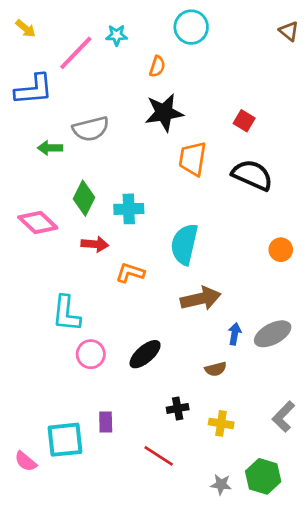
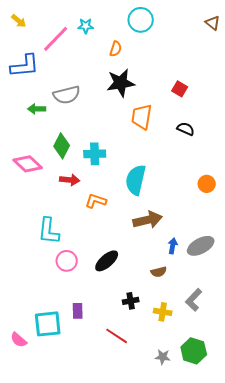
black semicircle: (252, 175) -> (186, 129), size x0.6
gray L-shape: (283, 417) -> (194, 300), moved

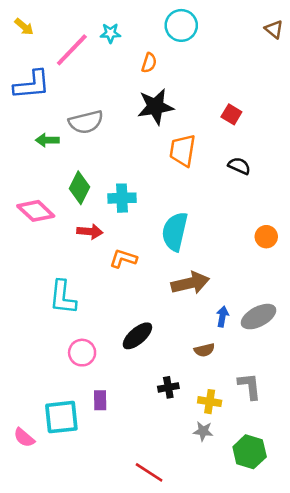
pink circle: (67, 261) -> (82, 353), moved
gray L-shape: (194, 300) -> (250, 386), turned 130
red line: (117, 336) -> (149, 472), moved
gray star: (163, 357) -> (203, 431), moved

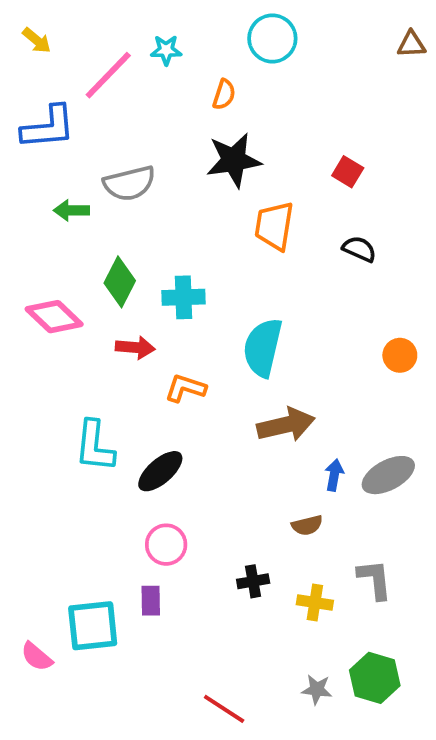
brown triangle: (274, 29) -> (411, 44), turned -42
black ellipse: (137, 336) -> (160, 471), moved
pink circle: (82, 353) -> (166, 545), moved
gray star: (203, 431) -> (317, 689), moved

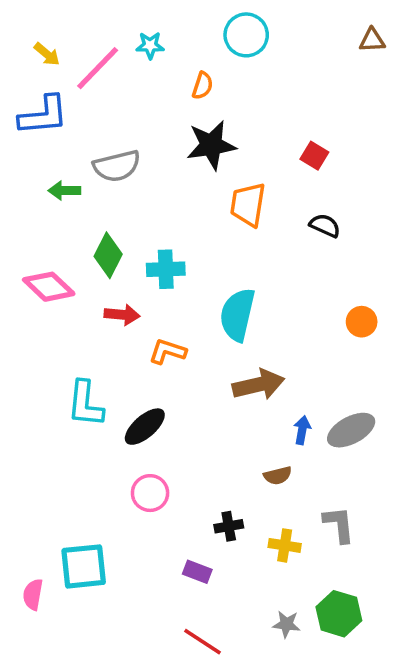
yellow arrow: (37, 40) -> (47, 54), moved
purple rectangle: (151, 601) -> (197, 572), moved, turned -68
pink semicircle: (37, 657) -> (33, 594), turned 60

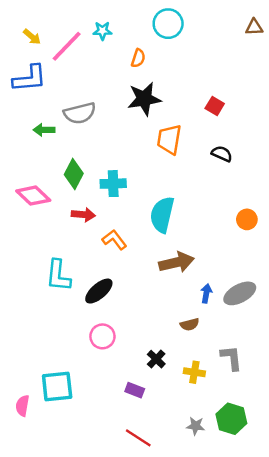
orange L-shape: (168, 351) -> (114, 240), turned 35
black cross: (229, 526) -> (156, 359), turned -36

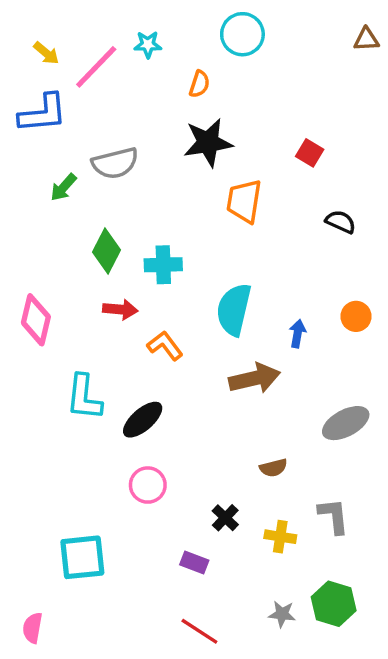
green arrow: (44, 130) -> (63, 187), turned -48
black semicircle: (222, 154) -> (341, 222), moved
pink diamond: (33, 196) -> (36, 320), moved, turned 60
blue arrow: (206, 293) -> (297, 334), moved
pink semicircle: (22, 406) -> (32, 628), moved

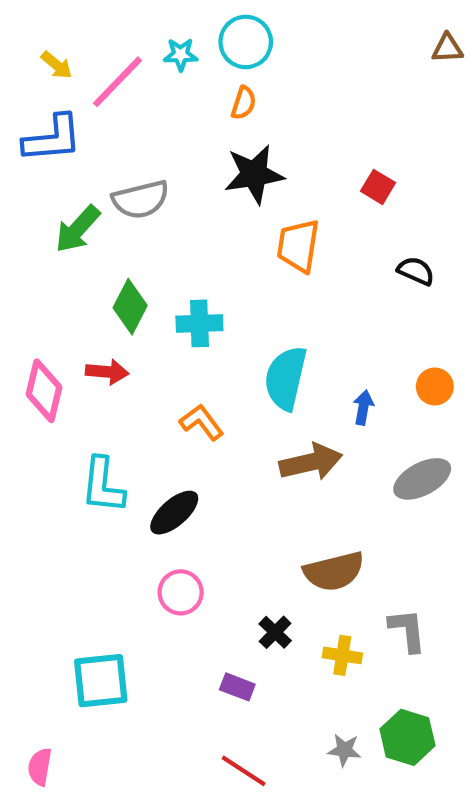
cyan circle: (242, 34) -> (246, 42), moved
green arrow: (63, 187) -> (78, 229), size x1.4
red arrow: (120, 310) -> (107, 372), moved
gray ellipse: (346, 423) -> (422, 479), moved
brown semicircle: (273, 468) -> (334, 571), size x1.8

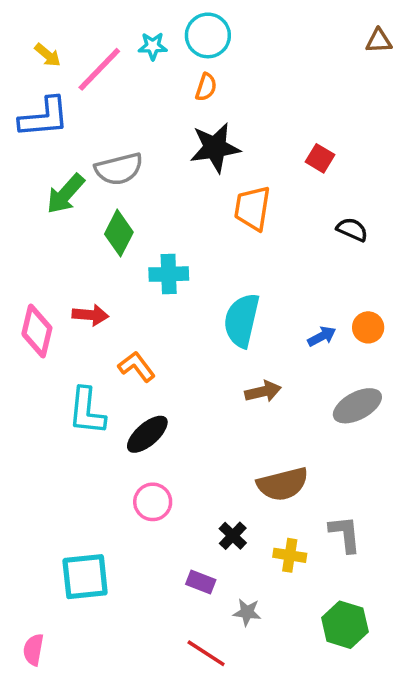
green diamond: (130, 307) -> (119, 233), moved
blue arrow: (363, 408) -> (322, 336), moved, turned 52
orange L-shape: (202, 422) -> (137, 367), moved
brown arrow: (311, 462) -> (263, 392), size x0.7
gray star: (344, 750) -> (247, 612), moved

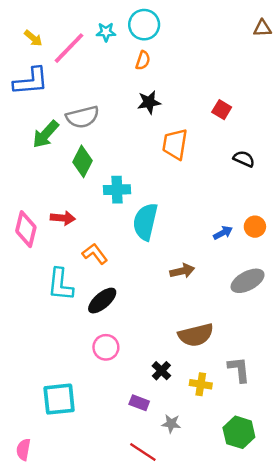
black star: (215, 148) -> (149, 102), size x0.7
cyan semicircle: (242, 320) -> (145, 222), moved

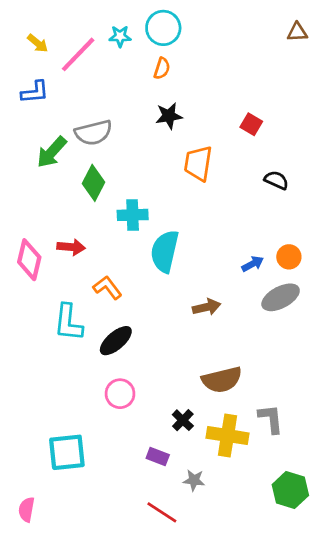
blue L-shape: (31, 81) -> (35, 92), size x0.7
gray ellipse: (248, 281) -> (281, 297), moved
yellow cross: (201, 384) -> (227, 436), size x1.6
green hexagon: (239, 432) -> (290, 490), moved

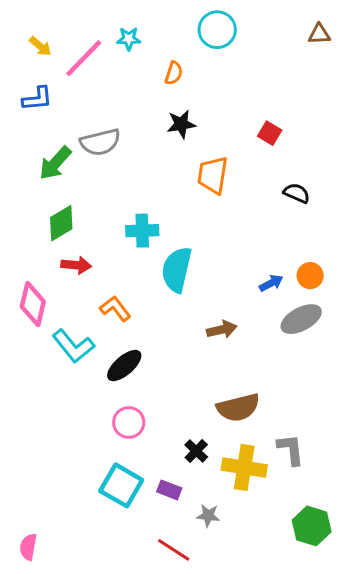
cyan circle: (163, 28) -> (217, 30), moved
green diamond: (93, 183) -> (61, 223), moved, turned 32
pink diamond: (29, 260) -> (33, 304), moved
cyan L-shape: (68, 322) -> (73, 346), turned -45
cyan square: (67, 452) -> (121, 485), moved, turned 36

